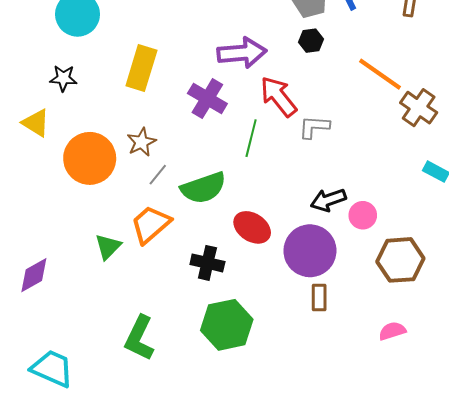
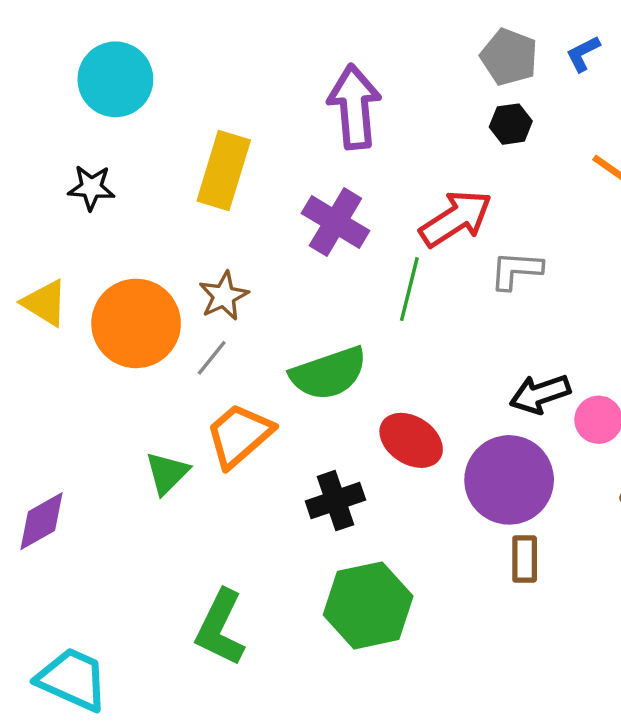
purple arrow: (242, 53) -> (354, 107), moved, turned -90
red arrow: (279, 96) -> (456, 219), turned 96
yellow triangle: (36, 123) -> (45, 303), moved
gray line: (158, 175) -> (212, 358), moved
black cross: (207, 263) -> (335, 501), turned -32

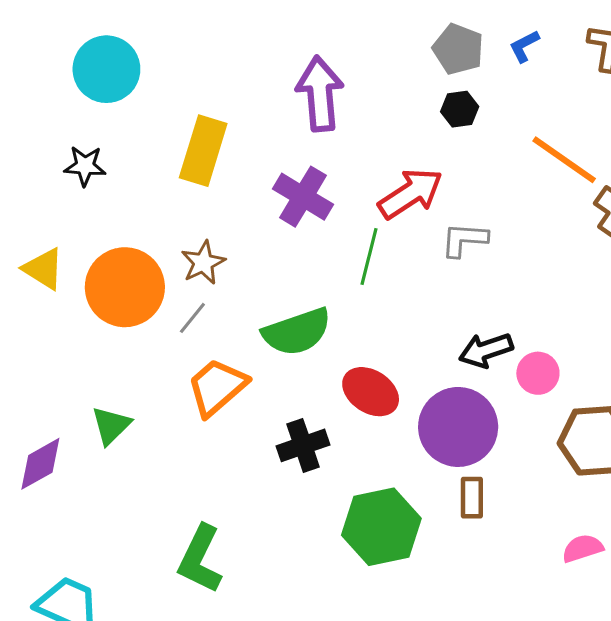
green triangle: (167, 473) -> (111, 425), moved
green hexagon: (368, 605) -> (381, 527), moved

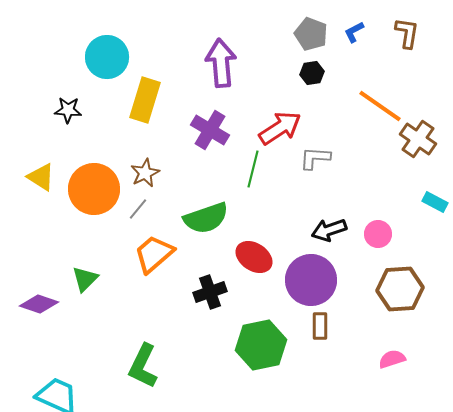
cyan circle: (106, 69) -> (107, 57), moved
pink circle: (538, 373) -> (378, 234), moved
purple diamond: (40, 464) -> (39, 304), turned 48

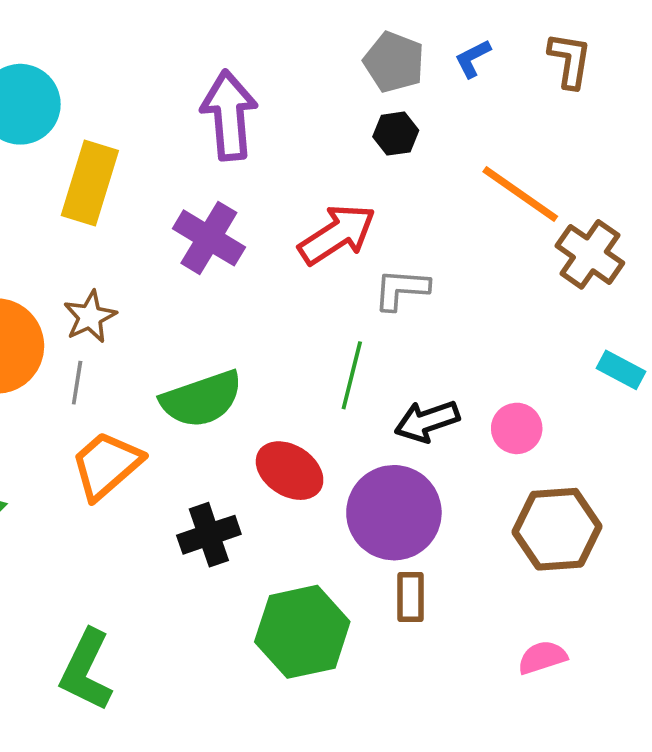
green line: (253, 169) -> (352, 375), moved
gray line: (138, 209) -> (77, 383), turned -30

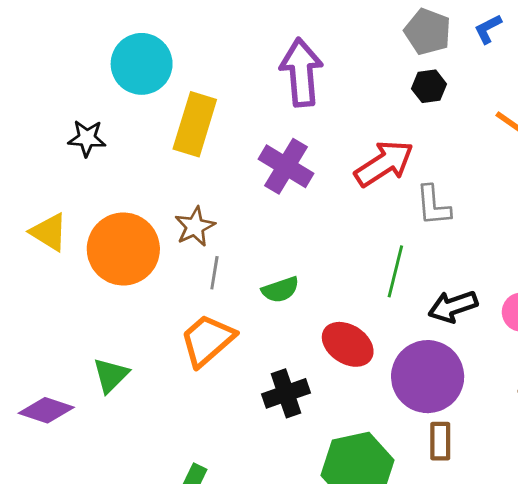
gray L-shape: (401, 289) -> (433, 206), turned -99
gray line: (77, 383) -> (214, 273), moved
green semicircle: (202, 399) -> (280, 290), size x0.6

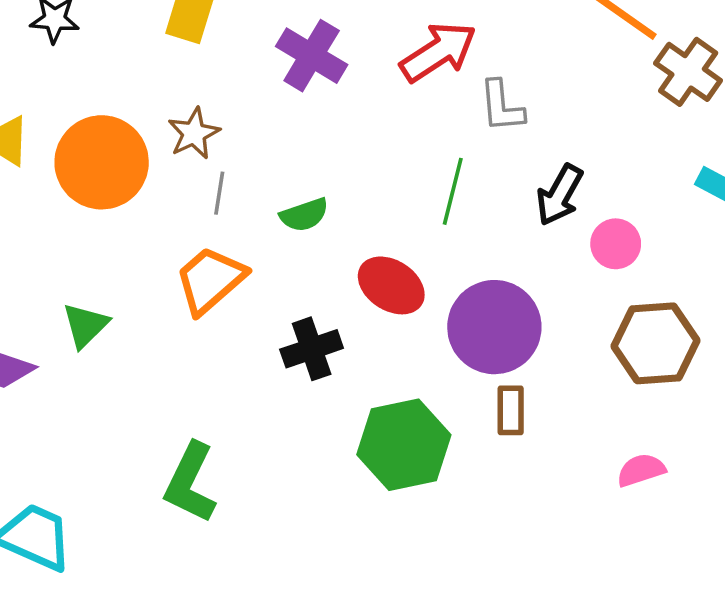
black arrow: (453, 306) -> (560, 195), moved, turned -42

